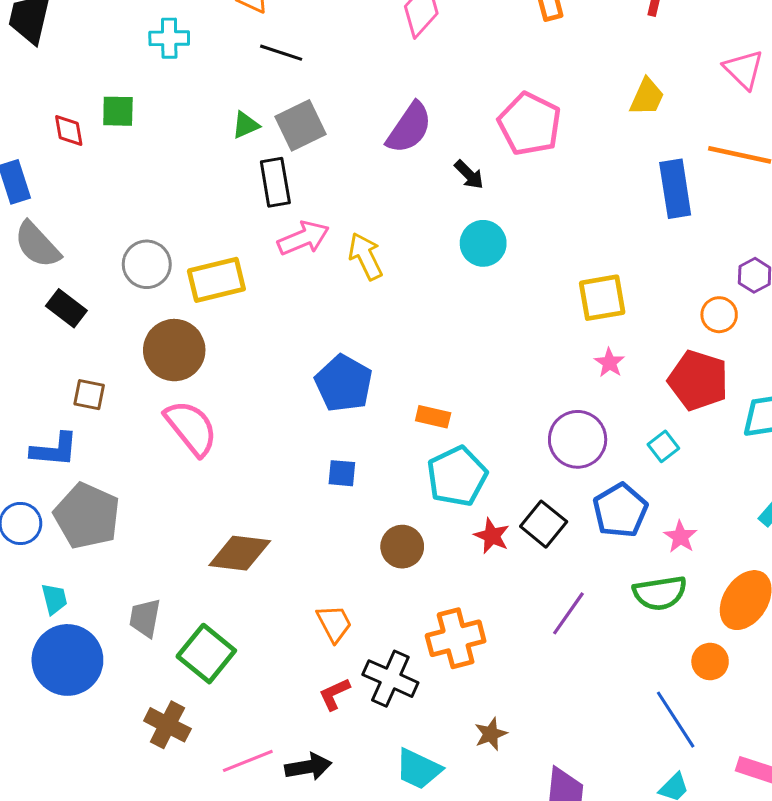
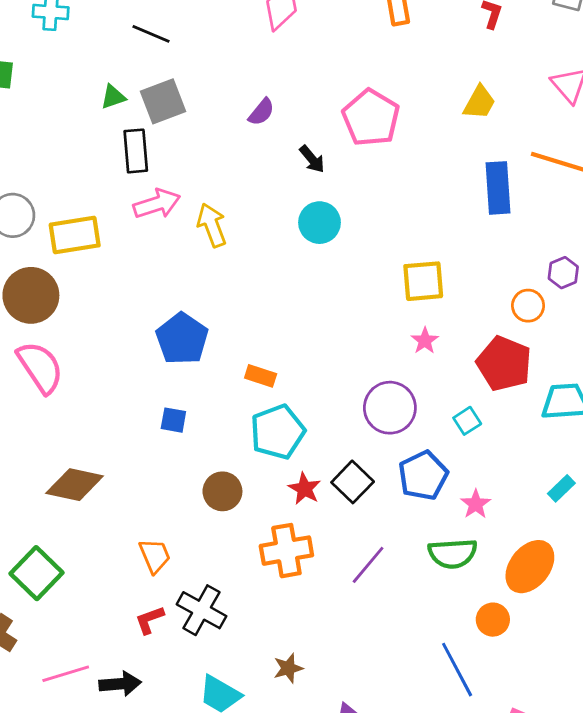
purple semicircle: (409, 128) -> (261, 112), size x0.6
orange cross: (456, 638) -> (286, 551), moved

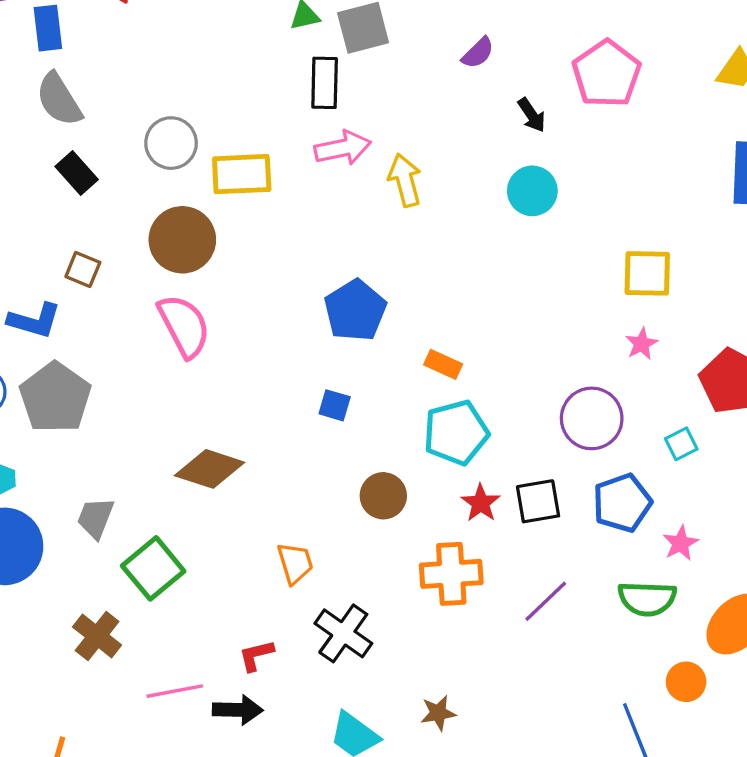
black square: (353, 482) -> (538, 501), turned 30
red L-shape: (150, 620) -> (256, 655), moved

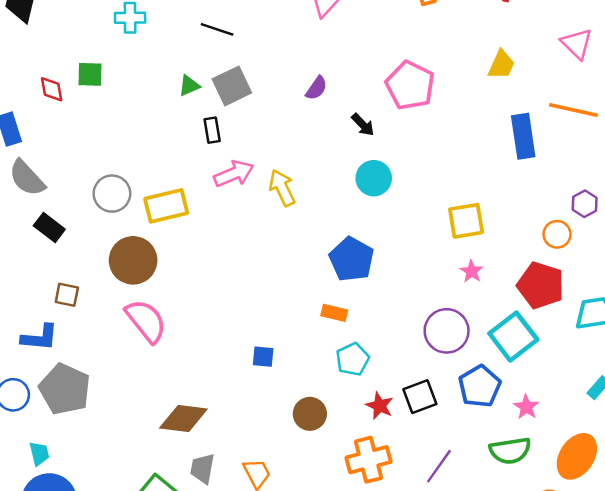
black rectangle: (325, 83) -> (212, 130), size x0.7
blue pentagon: (355, 310) -> (352, 259), moved
cyan pentagon: (456, 433) -> (353, 359), size x0.7
cyan square: (681, 444) -> (513, 337), size x2.0
gray trapezoid: (95, 518) -> (202, 468), moved

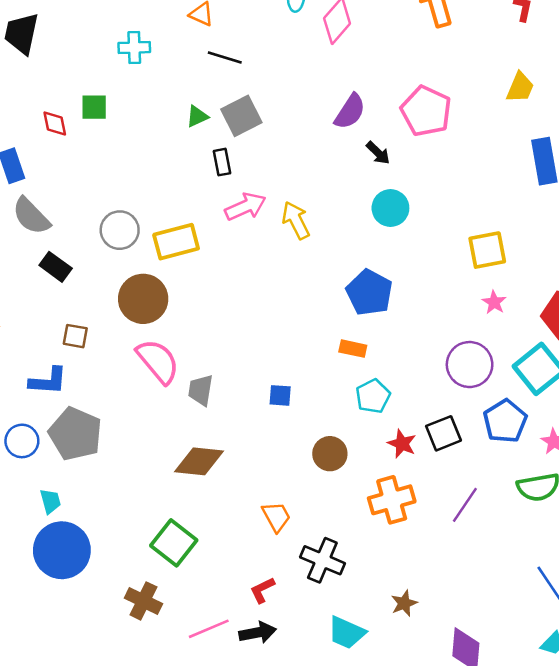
purple semicircle: (316, 88) -> (350, 112), moved, size x1.4
gray trapezoid: (202, 468) -> (201, 390), moved

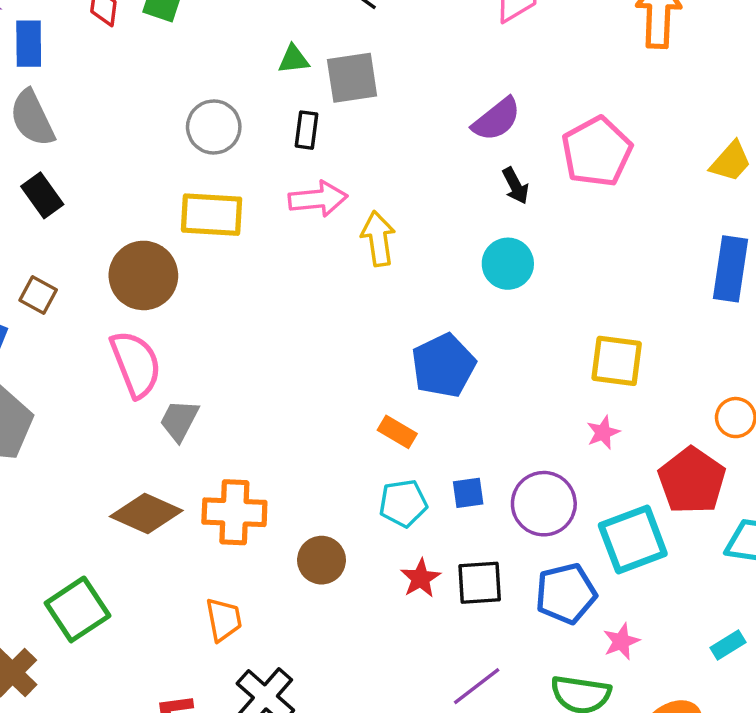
gray circle: (120, 230) -> (214, 127), moved
blue square: (280, 395) -> (468, 493), moved, turned -30
orange cross: (392, 500) -> (234, 512), moved

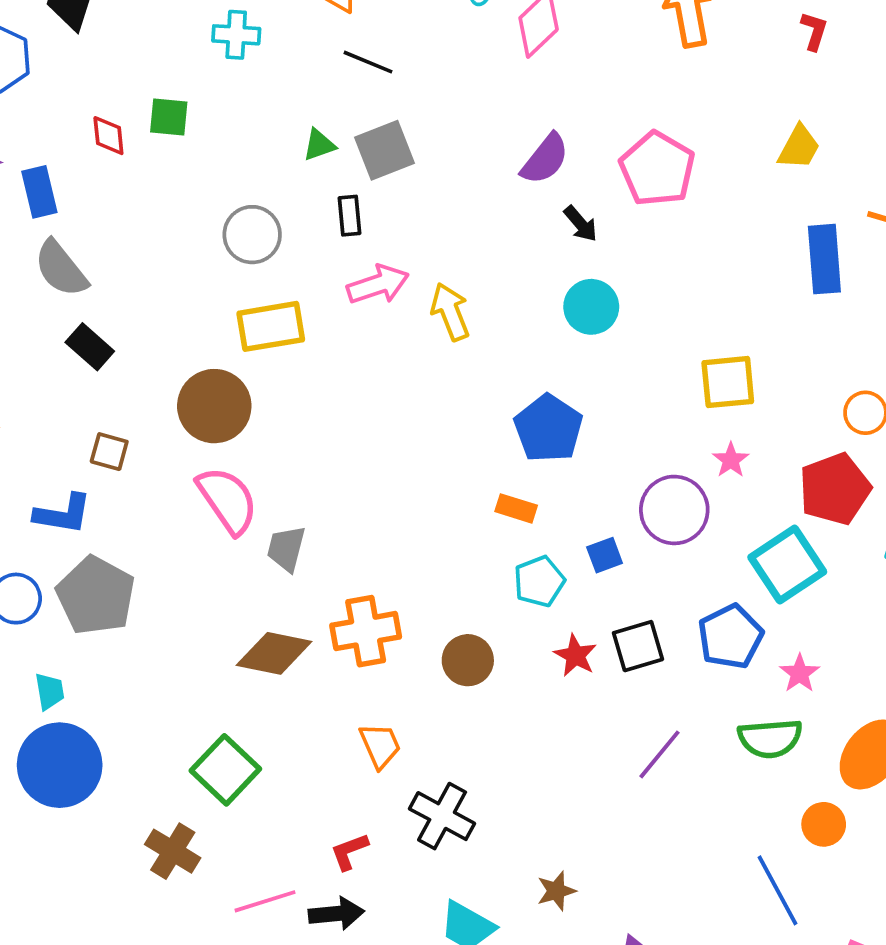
red pentagon: (692, 481) -> (835, 489), turned 30
purple circle: (544, 504) -> (674, 510), moved

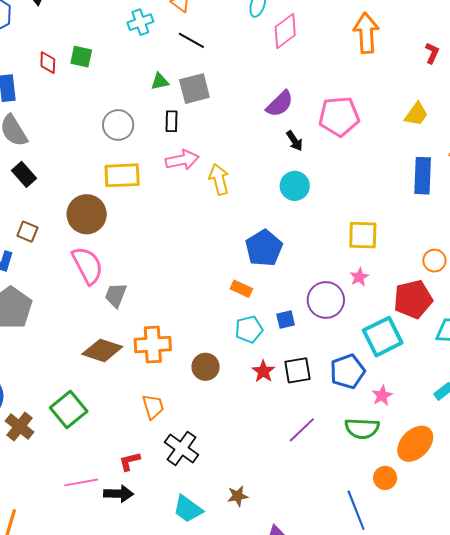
cyan cross: (236, 35) -> (140, 22), moved, turned -30
pink pentagon: (657, 169) -> (339, 116), turned 30
brown cross: (173, 851) -> (20, 427), moved

